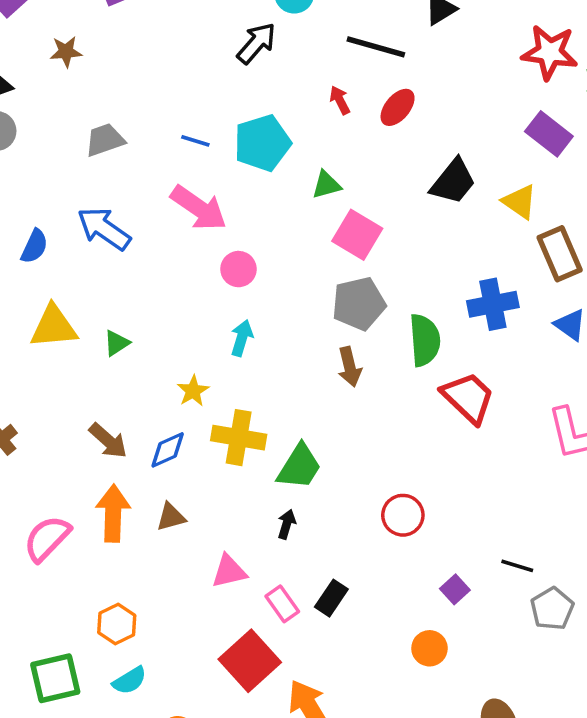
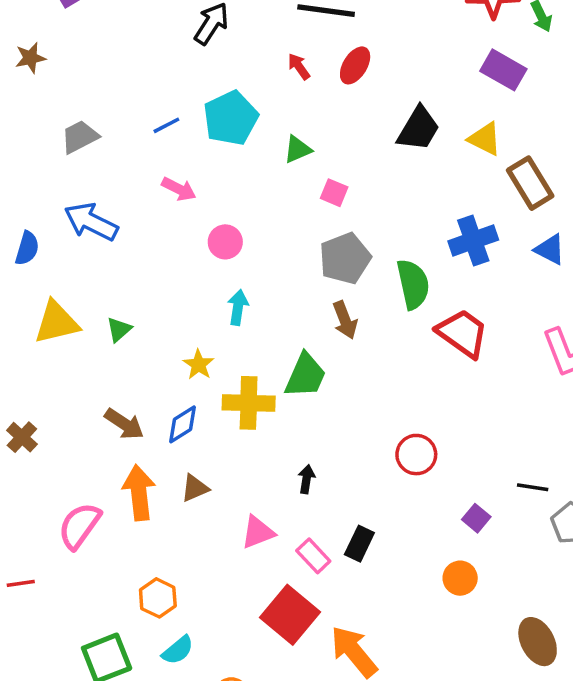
blue line: (195, 141) -> (166, 125), turned -36
pink arrow: (199, 208) -> (179, 189), size x0.6
pink square: (357, 235) -> (334, 193), size x0.6
green trapezoid: (299, 467) -> (305, 375), moved

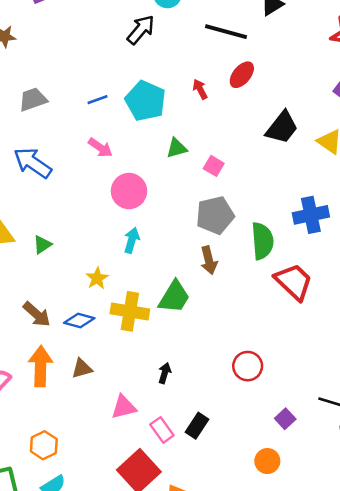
red arrow: (299, 66) -> (200, 89), moved
cyan pentagon: (231, 118) -> (145, 101), turned -30
green triangle: (298, 149) -> (177, 148), moved
pink circle: (225, 242) -> (129, 191), size x1.4
blue diamond: (182, 424) -> (79, 321), turned 40

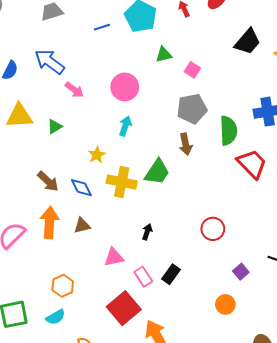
blue line: (98, 100) -> (102, 27), moved
pink arrow: (100, 148) -> (74, 90), moved
blue diamond: (79, 321) -> (81, 188), turned 45
orange hexagon: (44, 445) -> (63, 286), moved

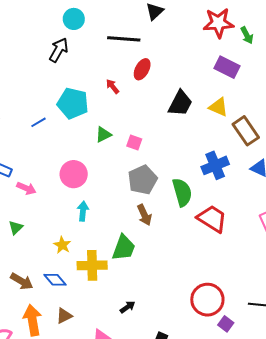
red circle: (213, 229) -> (207, 300), moved, size x1.4
black arrow: (147, 232) -> (128, 307), turned 49

